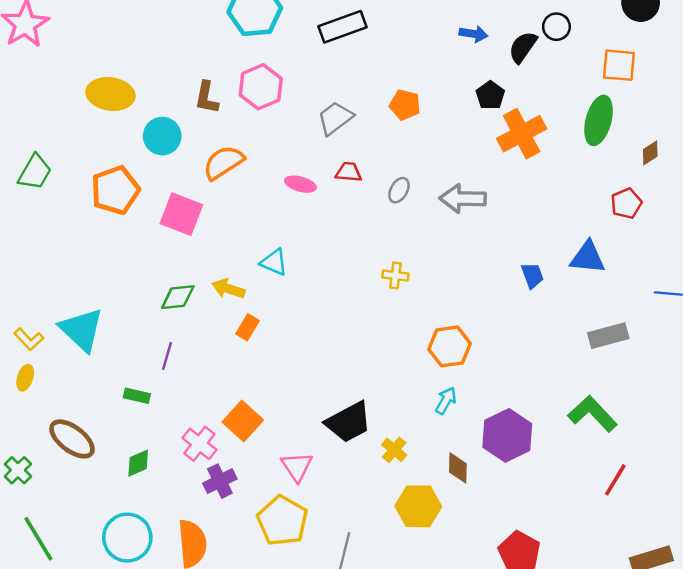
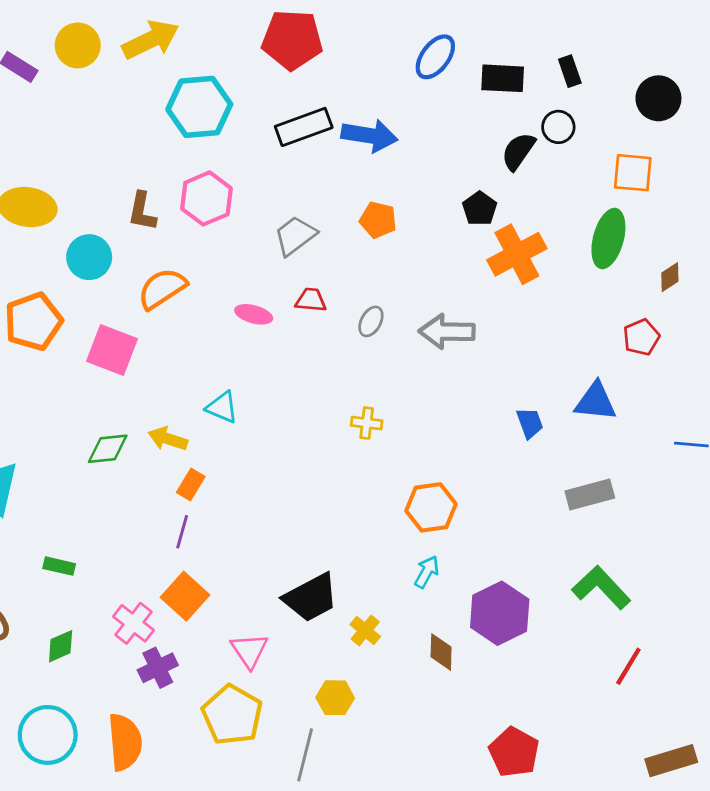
blue arrow: (474, 34) -> (370, 136), moved, size x1.6
gray rectangle: (608, 336) -> (590, 495), moved
purple line: (167, 356) -> (182, 532), moved
yellow hexagon: (418, 506) -> (335, 698), moved, size x0.7

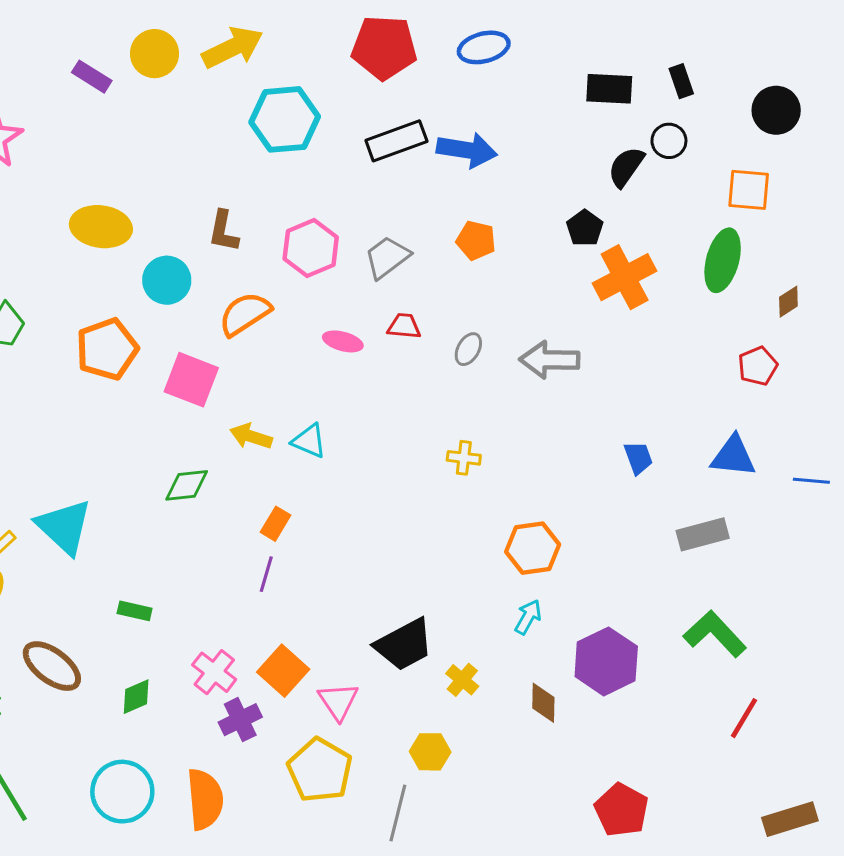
blue ellipse: (435, 57) -> (484, 47), moved, turned 39
pink hexagon: (206, 198) -> (311, 248), moved
blue triangle: (596, 402) -> (733, 456), moved
yellow arrow: (168, 439) -> (251, 436), moved
orange square: (185, 596) -> (283, 671), moved

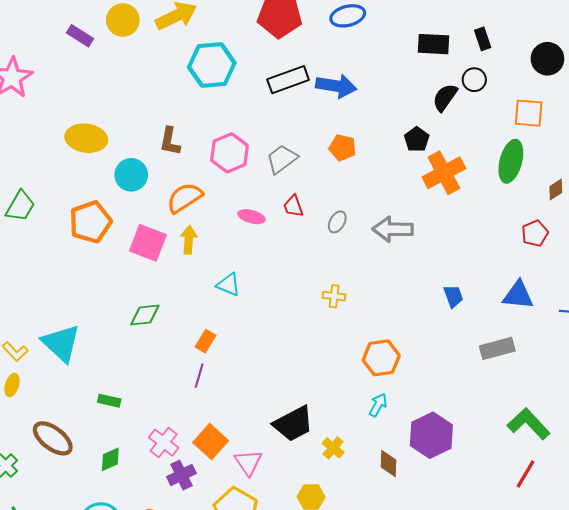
red trapezoid: (404, 326) -> (293, 206), turned -115
yellow arrow: (251, 436) -> (189, 240), moved, turned 76
green L-shape: (715, 634) -> (529, 424), moved

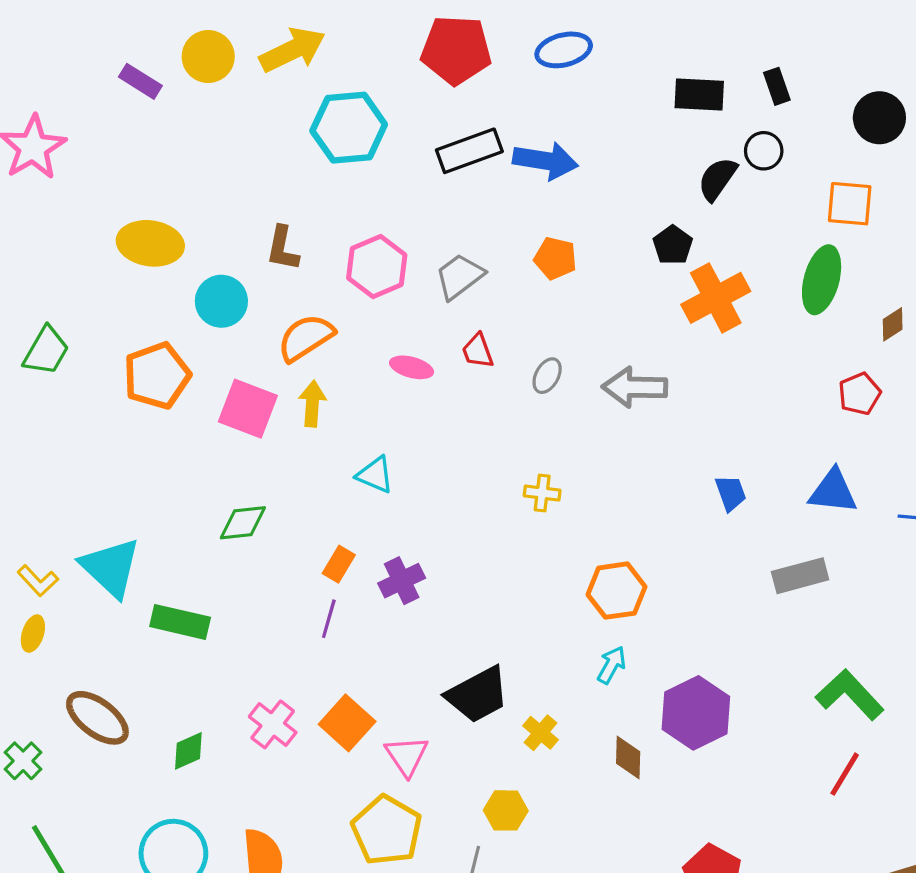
green rectangle: (109, 401) -> (180, 622), moved, size x1.6
purple cross: (181, 475) -> (402, 581), moved

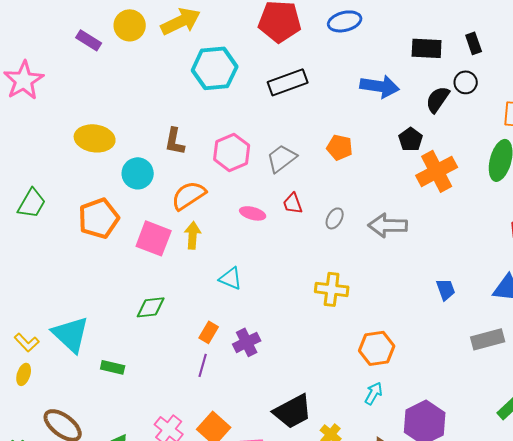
blue arrow: (545, 161) -> (380, 86), moved
yellow cross: (542, 493) -> (332, 289), size x1.5
green rectangle: (180, 622) -> (113, 367), size x0.7

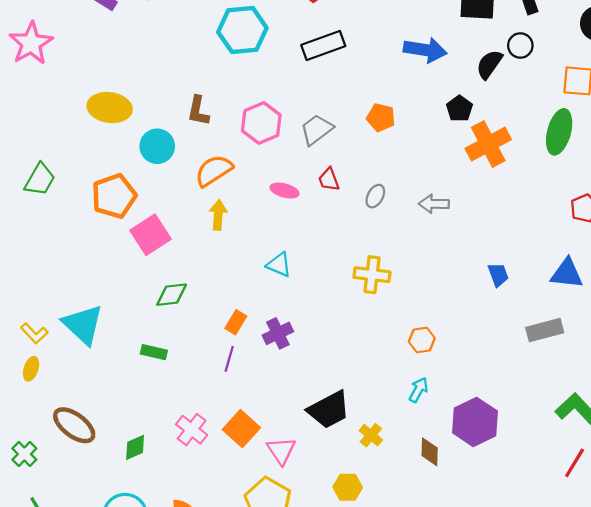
gray arrow: (388, 225) -> (434, 204), size x0.7
pink square: (154, 238) -> (151, 235), moved, turned 36
cyan triangle: (231, 278) -> (279, 265), moved
orange hexagon: (377, 348) -> (422, 340), size x0.7
green rectangle: (113, 367) -> (154, 352), moved

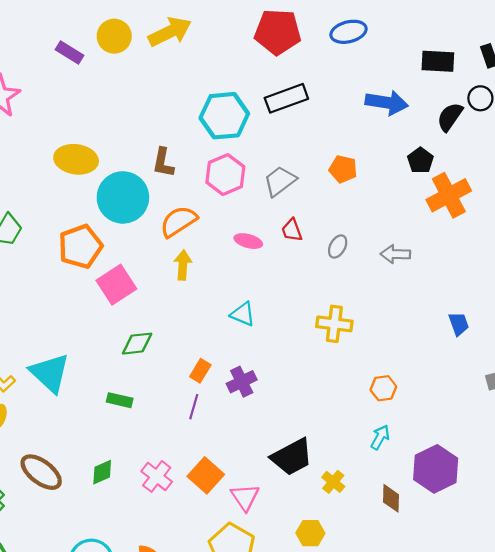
cyan hexagon: (242, 30) -> (224, 116), moved
cyan circle: (157, 146) -> (123, 197), size x1.5
green diamond: (135, 447) -> (102, 472), moved

